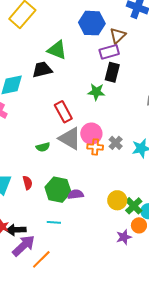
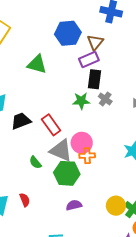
black trapezoid: (42, 70) -> (21, 121), moved
gray cross: (116, 143) -> (105, 99), moved
green semicircle: (43, 147) -> (35, 162), turned 72
green hexagon: (58, 190) -> (67, 173), moved

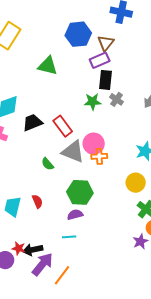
green hexagon: (67, 173) -> (80, 192), moved
purple semicircle: (74, 205) -> (75, 215), moved
yellow circle: (116, 206) -> (136, 183), moved

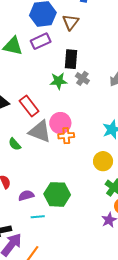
purple rectangle: (100, 60) -> (41, 41), moved
green hexagon: (80, 192) -> (57, 194), moved
purple semicircle: (75, 215) -> (26, 195), moved

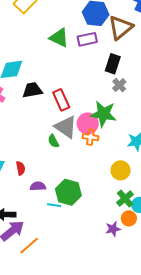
brown triangle: (70, 22) -> (121, 28), size x1.5
green star: (58, 81) -> (103, 114), moved, size x1.5
green semicircle: (15, 144) -> (53, 141), moved
cyan line: (38, 217) -> (54, 205), moved

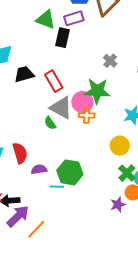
black rectangle: (113, 64) -> (63, 38), moved
red semicircle: (21, 168) -> (20, 153), size x1.5

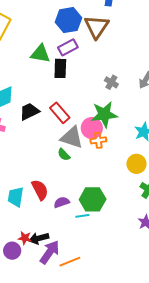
orange line: (36, 229) -> (70, 262), turned 35

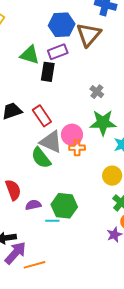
green star: (104, 114) -> (103, 123), moved
green semicircle: (64, 155) -> (41, 158), size x1.6

